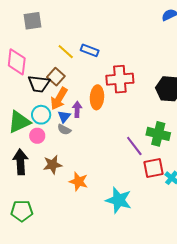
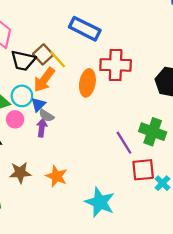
blue rectangle: (90, 50) -> (85, 29), size x1.5
yellow line: (66, 52) -> (58, 59), moved
purple arrow: (77, 109) -> (42, 128), moved
blue triangle: (64, 117) -> (38, 104), moved
brown star: (52, 165) -> (20, 173), moved

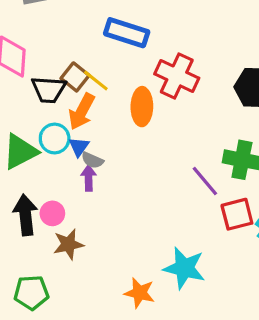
red cross: (116, 65) -> (177, 76), turned 32
pink circle: (15, 119) -> (52, 213), moved
orange star: (56, 176) -> (140, 293), moved

